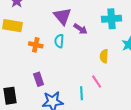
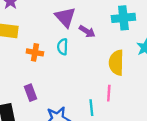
yellow semicircle: (104, 56) -> (116, 63), size x1.5
purple rectangle: (39, 79) -> (30, 93), moved
pink line: (97, 82) -> (109, 93), turned 40

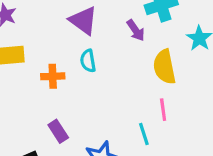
purple arrow: (87, 31) -> (136, 30), moved, turned 35

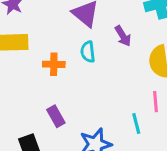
purple arrow: (136, 30) -> (123, 36), moved

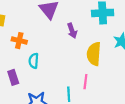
cyan semicircle: (88, 52) -> (34, 61), moved

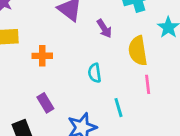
cyan semicircle: (34, 61) -> (95, 73), moved
pink line: (85, 82) -> (148, 84), moved

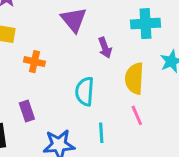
cyan semicircle: (95, 73) -> (85, 91), size x1.4
pink line: (148, 84) -> (137, 115), turned -30

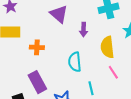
purple arrow: (105, 48) -> (84, 30), turned 32
purple rectangle: (27, 111) -> (37, 82), size x1.5

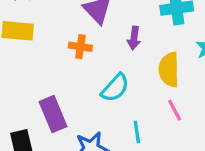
orange cross: (37, 47) -> (80, 47), moved
cyan semicircle: (75, 62) -> (115, 88), turned -138

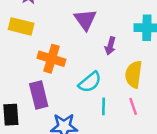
orange cross: (80, 47) -> (51, 59), moved, size x1.5
cyan line: (137, 132) -> (104, 106), moved

